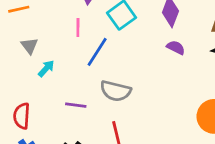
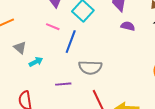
pink line: (78, 27) -> (53, 27), turned -56
cyan arrow: (46, 68) -> (36, 62), turned 32

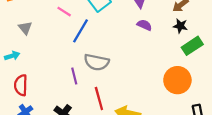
cyan arrow: (36, 62) -> (12, 56), moved
purple line: (63, 84) -> (74, 76), moved, turned 70

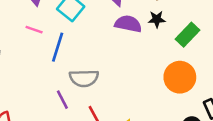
purple semicircle: (144, 25) -> (128, 24), size x1.5
black star: (180, 26) -> (157, 19), moved

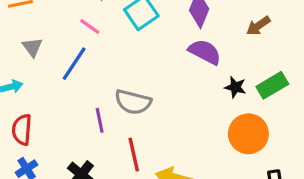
black star: (157, 19) -> (235, 87), moved
blue line: (58, 47) -> (74, 64), moved

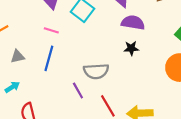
gray triangle: (32, 47) -> (18, 56), turned -48
black star: (235, 87) -> (131, 48), moved

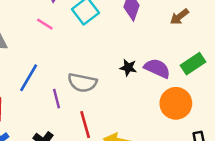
purple semicircle: (133, 23) -> (157, 68), moved
blue line: (49, 58) -> (29, 78), moved

